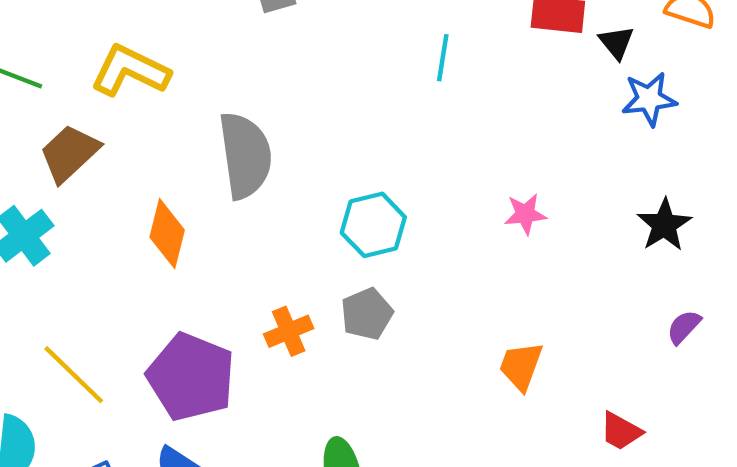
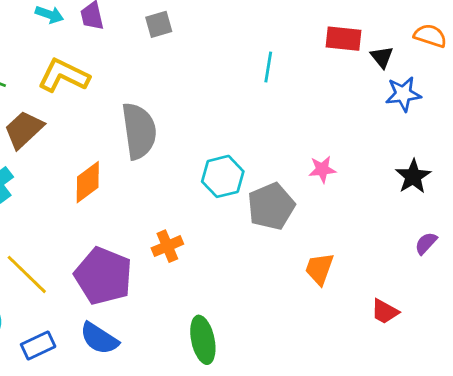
orange diamond: (167, 234) -> (88, 182), turned 39
gray pentagon: (367, 314) -> (271, 206), moved, size x1.4

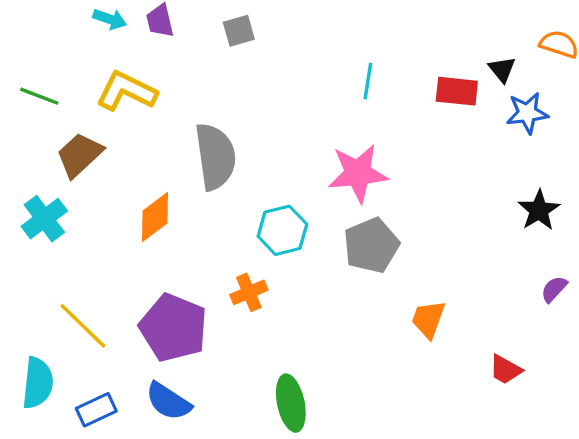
red rectangle: (344, 39) -> (457, 91), moved
pink star: (322, 169) -> (358, 173), moved, size x1.8
cyan hexagon: (223, 176) -> (282, 230), moved

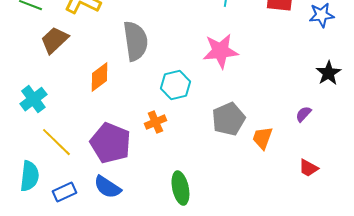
cyan cross: (44, 219) -> (33, 99), moved
gray pentagon: (371, 245) -> (228, 119), moved
purple semicircle: (554, 289) -> (303, 114), moved

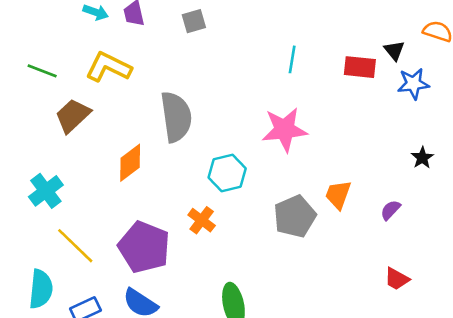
black star: (328, 73) -> (422, 158), size x0.7
orange cross: (155, 122) -> (202, 220), turned -30
orange trapezoid: (262, 138) -> (338, 195), moved

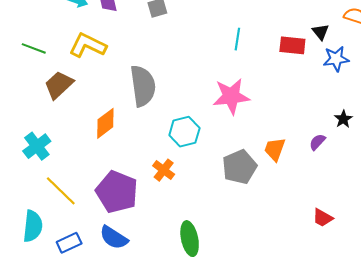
purple semicircle: (390, 210) -> (317, 142), moved

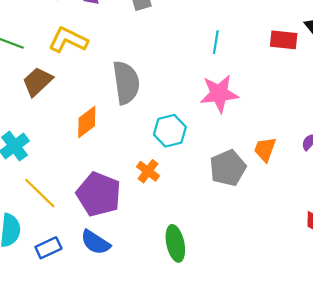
cyan line: (237, 39) -> (216, 42), moved

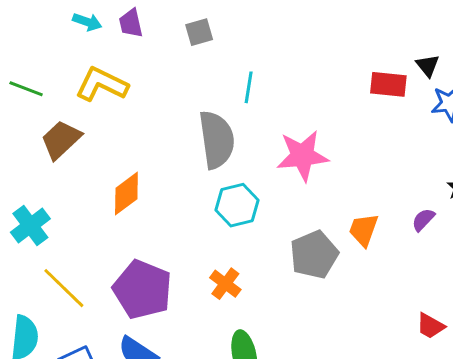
cyan line: (216, 42) -> (249, 87), moved
gray semicircle: (126, 83) -> (217, 140), moved
orange cross: (148, 171) -> (225, 284), moved

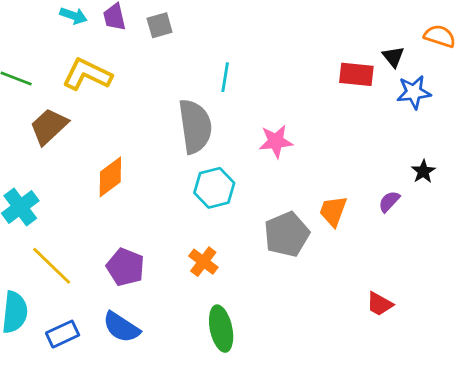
gray square: (199, 32) -> (160, 25), moved
pink star: (302, 156) -> (276, 141), size x0.7
purple pentagon: (142, 290) -> (125, 267), size x0.7
red trapezoid: (430, 326) -> (380, 304), moved

